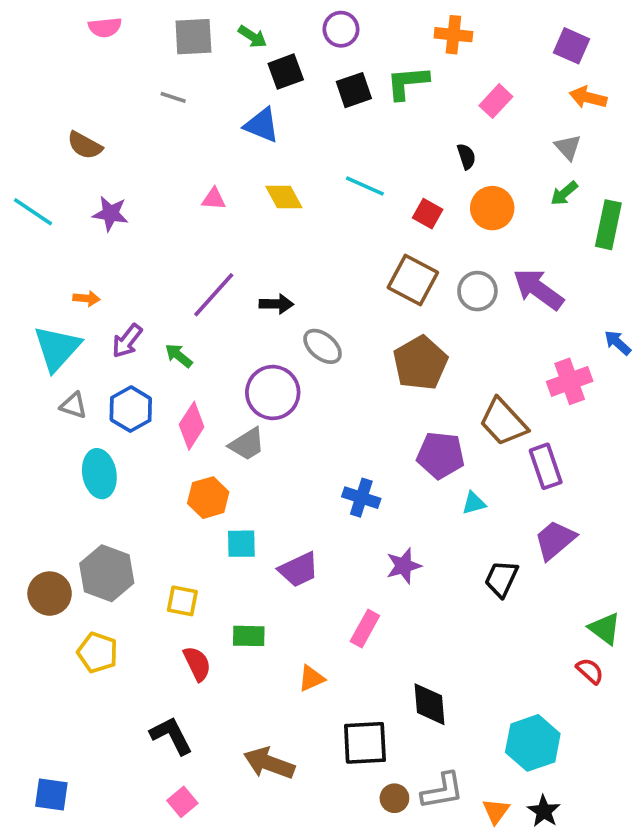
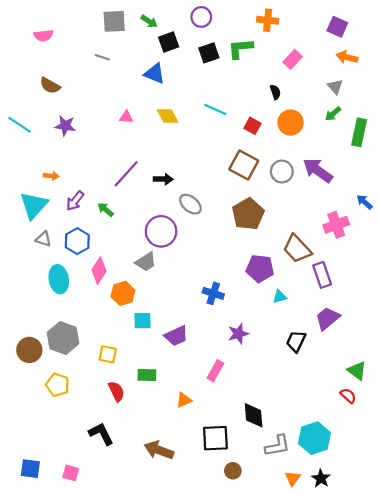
pink semicircle: (105, 27) -> (43, 35), moved
pink diamond: (192, 426) -> (99, 271), moved
gray L-shape: (442, 791) -> (277, 446), moved
pink square: (182, 802) -> (71, 473), moved, turned -35

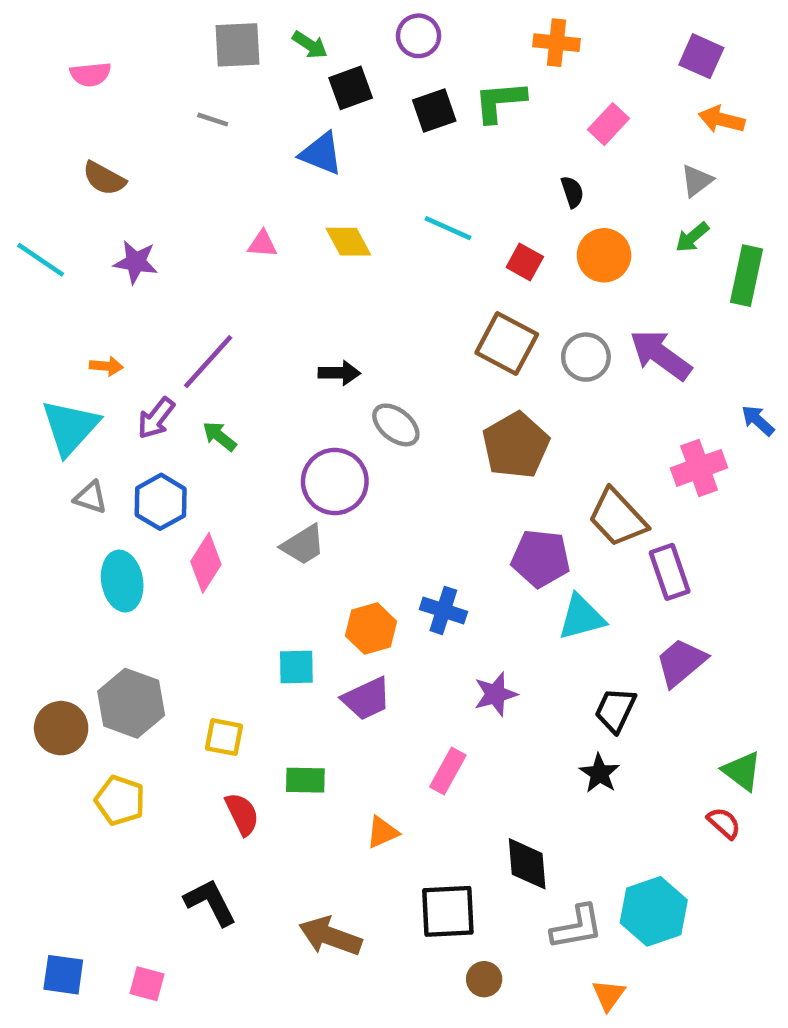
gray triangle: (335, 87) -> (697, 181), turned 35
purple line: (126, 174) -> (208, 362), moved
orange hexagon: (123, 293) -> (371, 629), moved
cyan triangle: (280, 297) -> (581, 617), size x1.6
black star: (321, 478) -> (599, 773), moved

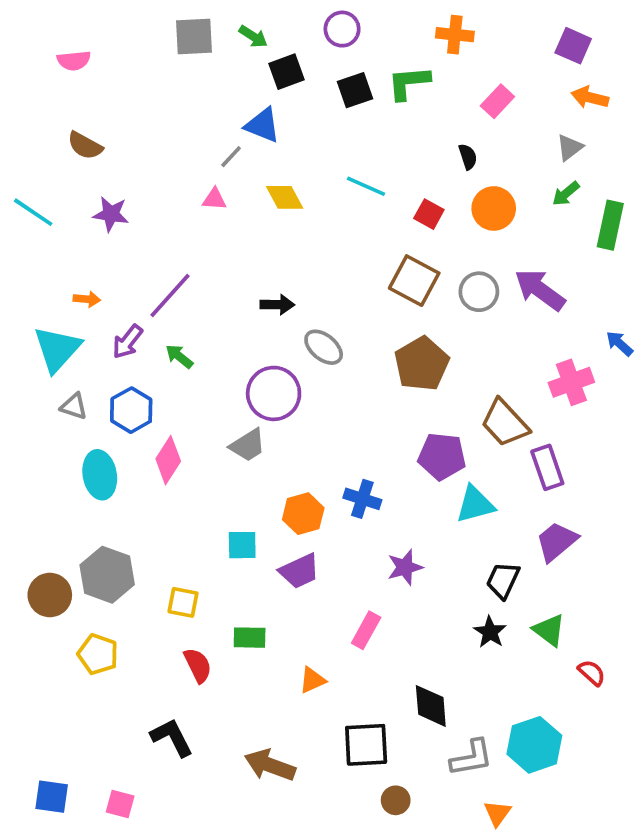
gray line: (213, 120) -> (231, 157), moved, turned -65
green triangle: (742, 771) -> (549, 630), moved

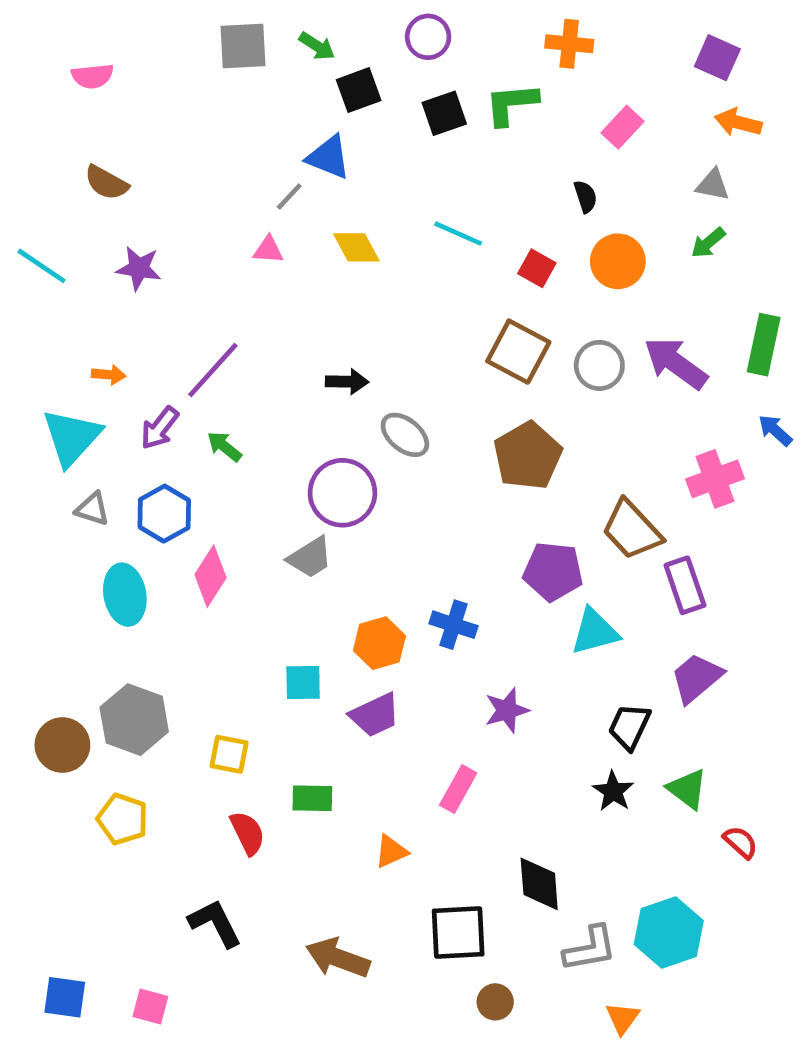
gray triangle: (570, 147) -> (713, 185), turned 48
green rectangle: (610, 225) -> (764, 345), moved

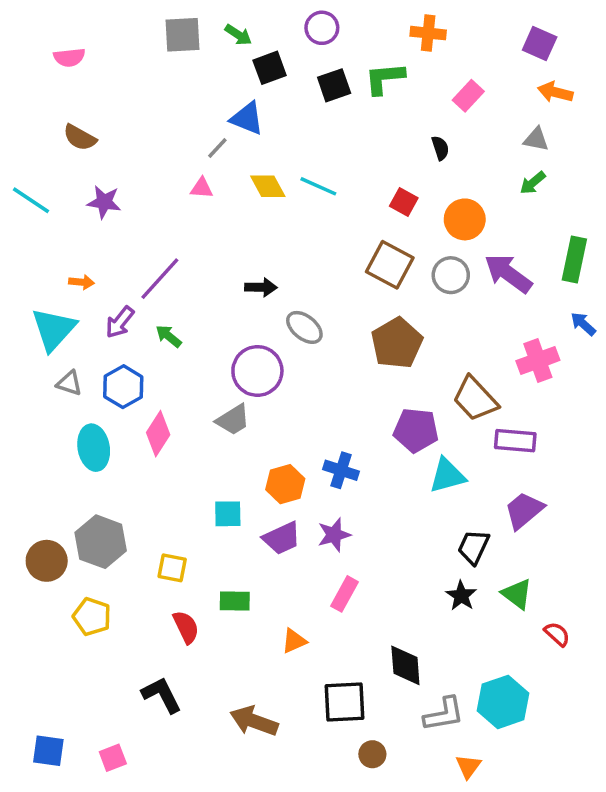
cyan line: (458, 234) -> (318, 186), moved
orange circle: (618, 261) -> (465, 219), moved
purple rectangle: (685, 585) -> (515, 441), turned -66
purple star: (507, 710) -> (334, 535), moved
pink square: (150, 1007) -> (113, 758), turned -36

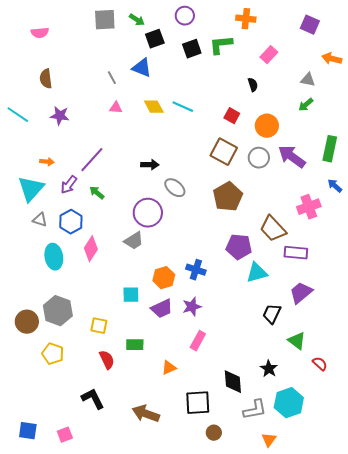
orange arrow: (555, 92) -> (332, 59), moved
brown semicircle: (80, 138) -> (46, 79), turned 54
gray line: (217, 148) -> (112, 78), moved, turned -72
black star: (461, 596) -> (269, 369), moved

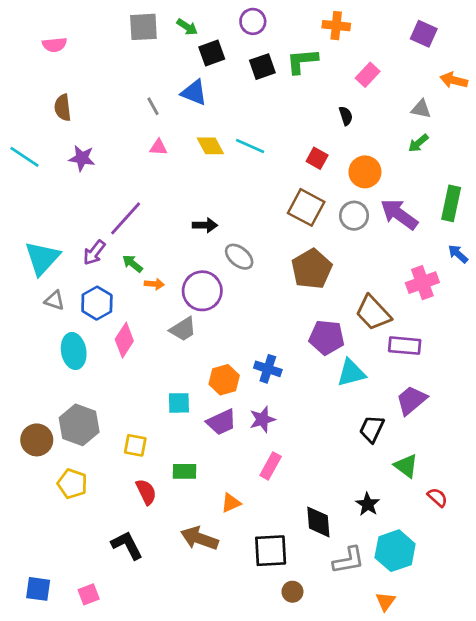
orange arrow: (47, 162) -> (154, 284), moved
brown arrow: (146, 414) -> (199, 538), moved
orange triangle: (269, 440) -> (385, 601), moved

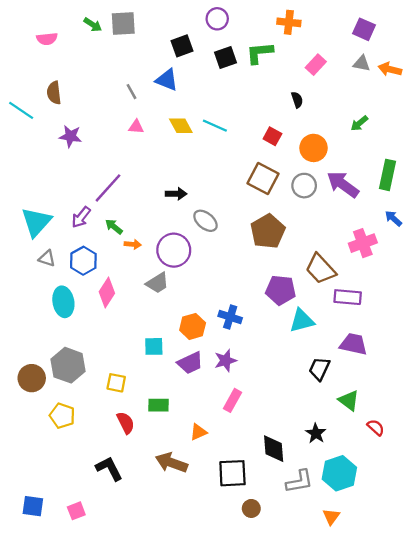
green arrow: (187, 27) -> (93, 25), moved
gray triangle: (421, 109) -> (362, 63), moved
cyan line: (24, 157) -> (21, 110), moved
purple trapezoid: (411, 400) -> (353, 344), turned 52

